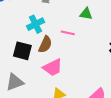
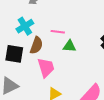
green triangle: (86, 14) -> (69, 46), moved
pink trapezoid: (53, 67) -> (46, 68), turned -75

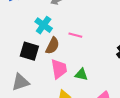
cyan cross: (25, 26) -> (44, 25), turned -30
green triangle: (69, 46) -> (81, 74), moved

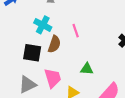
pink line: (75, 35) -> (76, 31), turned 64
pink trapezoid: (59, 69) -> (53, 78), moved

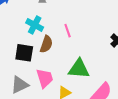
green triangle: (87, 69) -> (79, 69), size x1.6

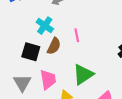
green triangle: (79, 69) -> (83, 75), turned -45
gray triangle: (20, 85) -> (22, 83), turned -42

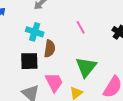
pink line: (77, 35) -> (81, 27), moved

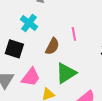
brown semicircle: (50, 49) -> (52, 46), moved
pink trapezoid: (54, 82) -> (31, 77), turned 45

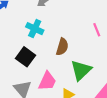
pink line: (74, 34) -> (97, 30), moved
black square: (14, 49) -> (26, 57), turned 30

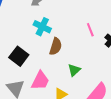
cyan cross: (35, 29) -> (42, 27), moved
green triangle: (81, 70) -> (74, 70), size x0.6

